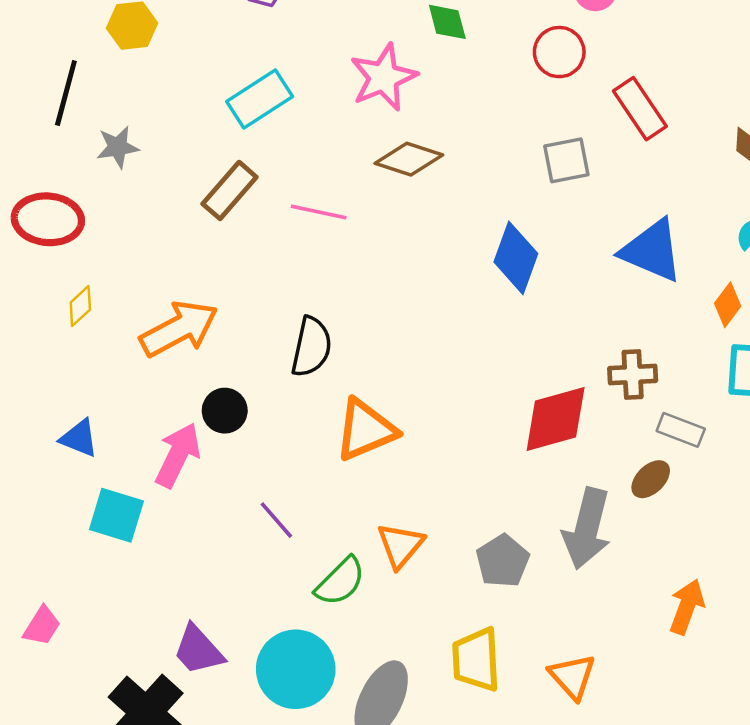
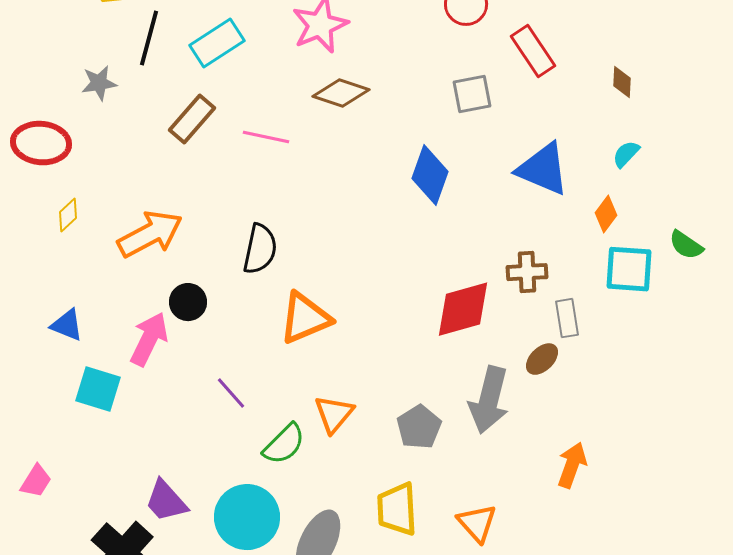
black line: (66, 93) -> (149, 38), moved
gray rectangle: (681, 430) -> (567, 318), turned 60

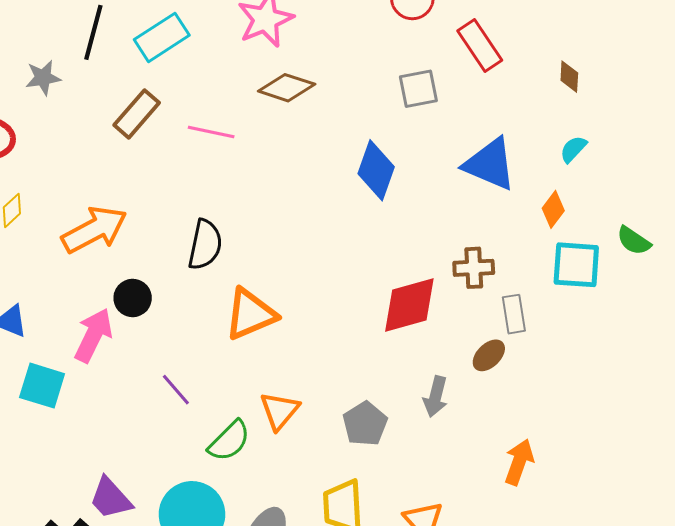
gray arrow: (489, 400) -> (435, 397), size x0.6

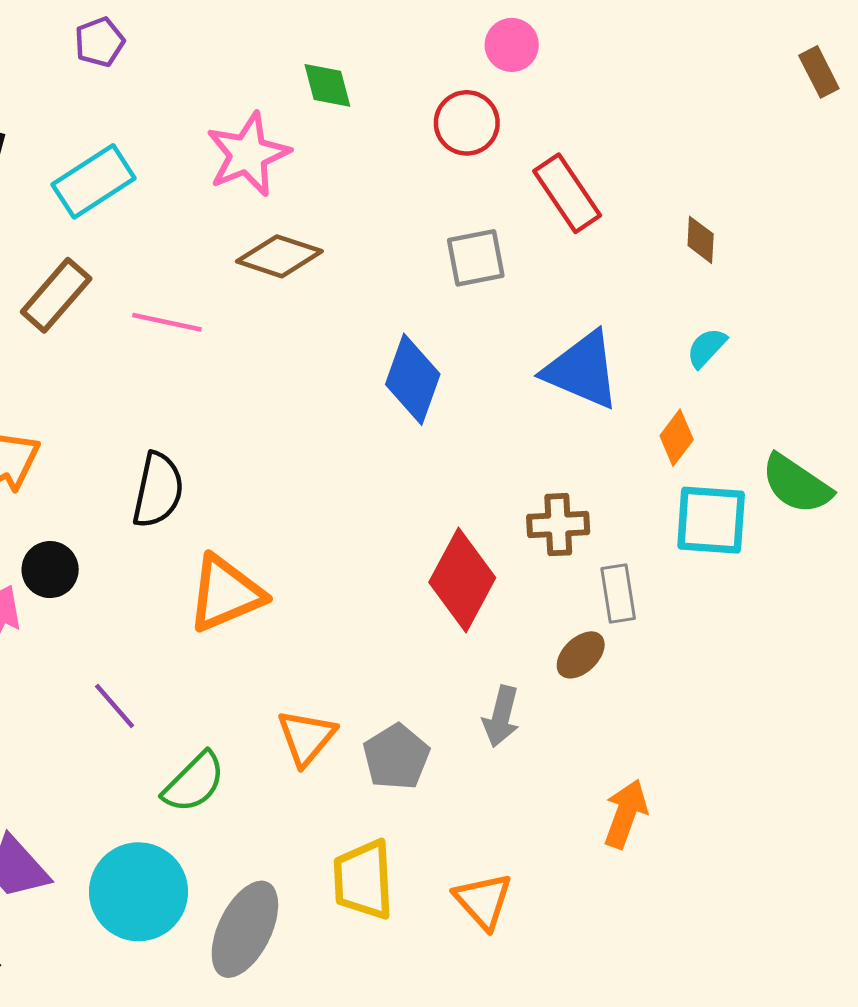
green semicircle: (634, 241) -> (796, 484), size x1.4
red diamond: (409, 305) -> (462, 580), turned -46
orange triangle: (280, 411) -> (306, 737), moved

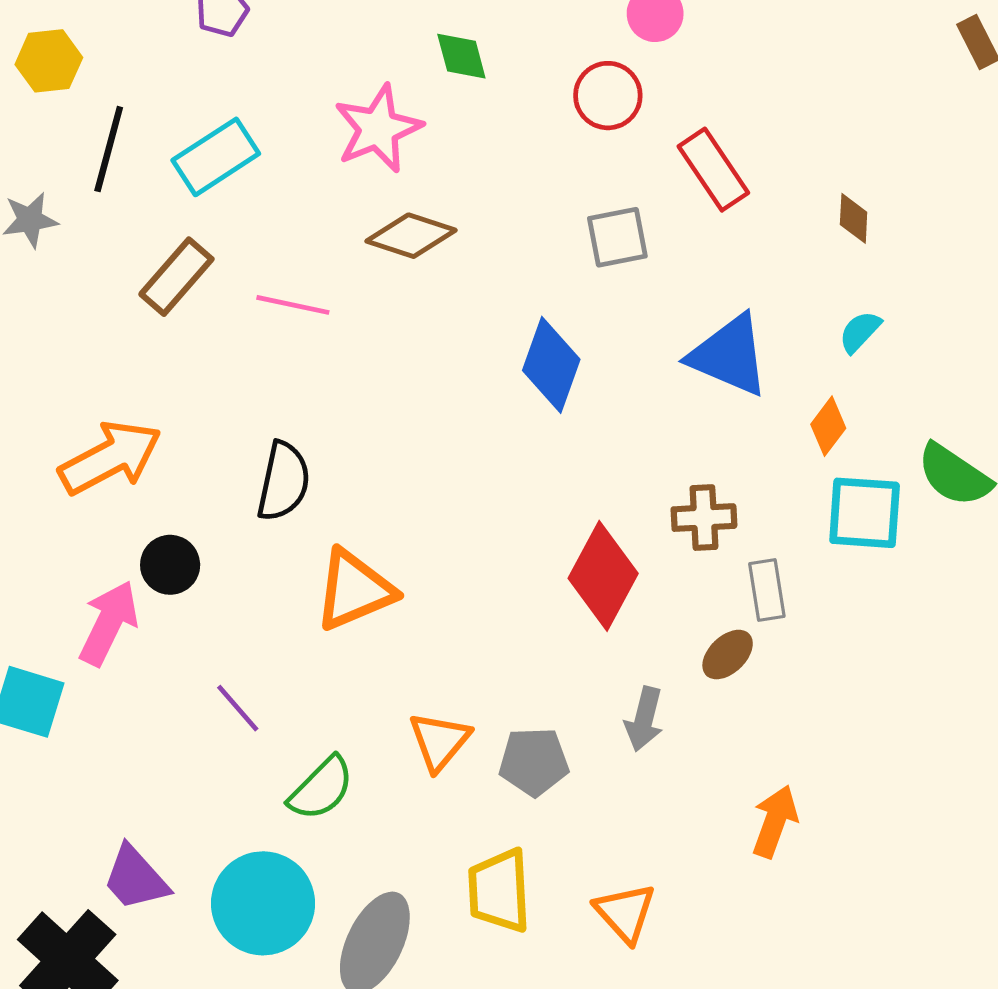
gray pentagon: (396, 757) -> (534, 762), turned 30

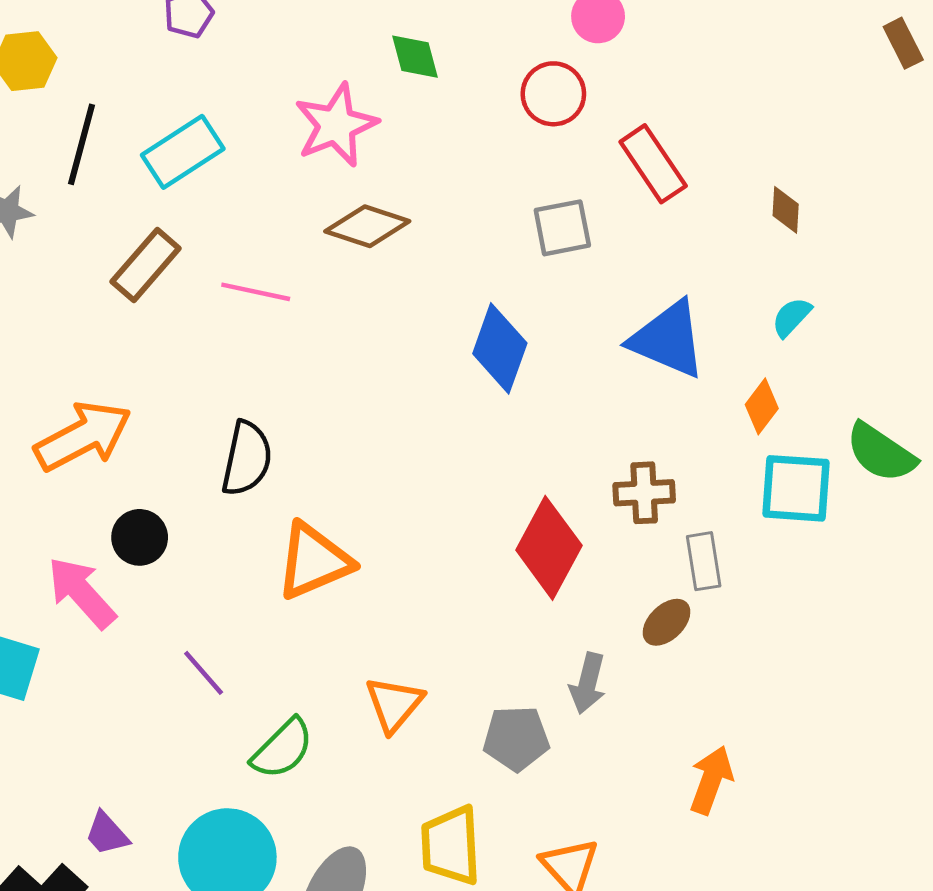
pink arrow: (109, 623) -> (82, 592), turned -68
gray pentagon: (534, 762) -> (516, 738), moved
purple trapezoid: (135, 878) -> (107, 834), size x0.7

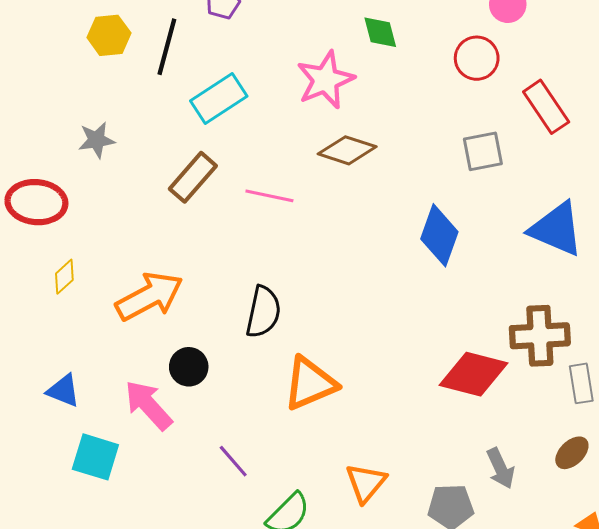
black line: (82, 144) -> (167, 47), moved
brown cross: (644, 493) -> (540, 336), size x1.4
red diamond: (549, 548) -> (474, 374), turned 76
brown ellipse: (667, 622) -> (572, 453), moved
gray arrow: (588, 683) -> (500, 468), turned -39

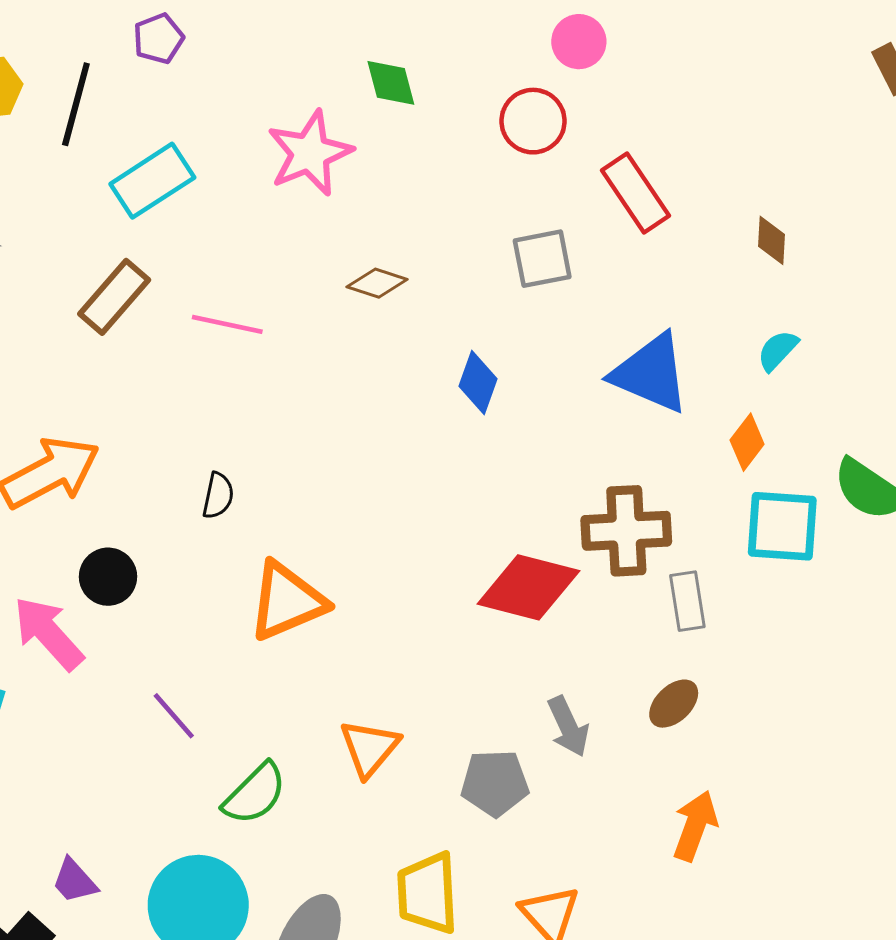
brown diamond: (347, 150) -> (377, 283), moved, size x0.7
blue diamond: (439, 235) -> (478, 383), size x0.7
black semicircle: (263, 312) -> (218, 496), size x0.6

